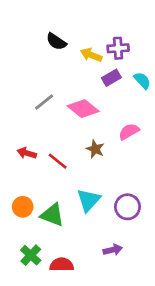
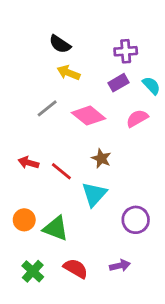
yellow arrow: (91, 55) -> (68, 73), moved
pink semicircle: (129, 132) -> (137, 118), moved
cyan triangle: (89, 200) -> (94, 194), moved
red semicircle: (62, 265) -> (76, 268), moved, turned 30

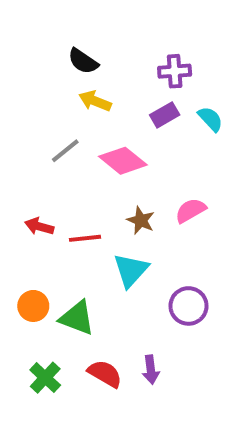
pink semicircle: (137, 118) -> (190, 210), moved
red line: (61, 171) -> (85, 238), turned -45
purple arrow: (120, 266) -> (151, 370), moved, turned 96

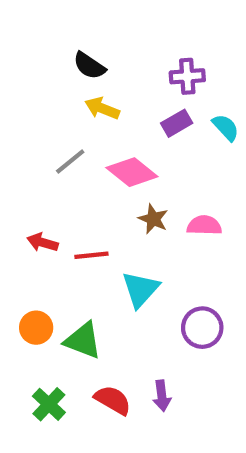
pink semicircle: (190, 210) -> (204, 225), turned 32
brown star: (141, 220) -> (153, 219), moved

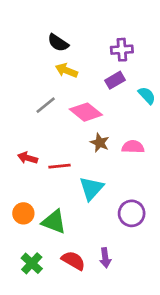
cyan semicircle: (226, 127) -> (147, 95), moved

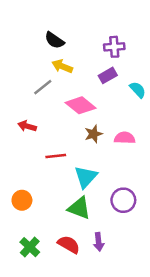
gray line: (46, 105) -> (43, 87), moved
brown star: (100, 143) -> (93, 134), turned 30
red arrow: (28, 158) -> (27, 126), moved
green triangle: (54, 222) -> (79, 208), moved

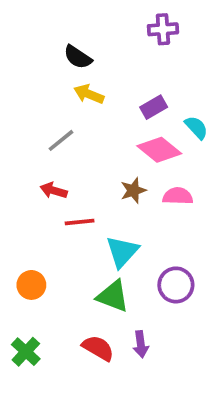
purple cross: (114, 47) -> (163, 29), moved
gray line: (43, 87) -> (61, 140), moved
pink diamond: (80, 105) -> (159, 150), moved
red arrow: (27, 126) -> (54, 190), moved
green cross: (30, 247) -> (26, 352), moved

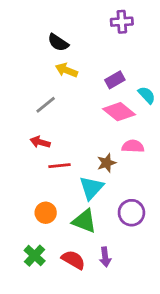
brown star: (133, 190) -> (107, 163), moved
orange circle: (31, 285) -> (46, 213), moved
green cross: (26, 352) -> (35, 256), moved

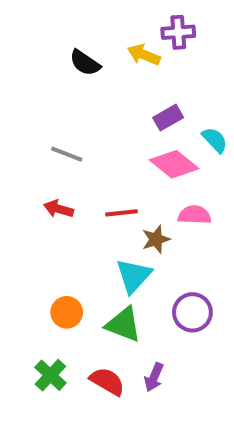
yellow arrow: (66, 70) -> (144, 55), moved
gray line: (46, 105) -> (67, 154), turned 60
red line: (60, 166) -> (121, 213), moved
purple arrow: (105, 257) -> (154, 377), turned 30

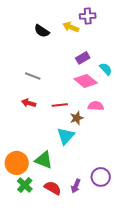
orange circle: (67, 312) -> (17, 163), moved, size x1.5
purple circle: (192, 312) -> (101, 177), moved
green triangle: (123, 325) -> (44, 160), moved

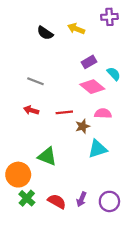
purple cross: (88, 16) -> (109, 17), moved
cyan triangle: (66, 136) -> (98, 149), moved, turned 30
green triangle: (44, 160) -> (47, 156), moved
purple circle: (101, 177) -> (109, 201), moved

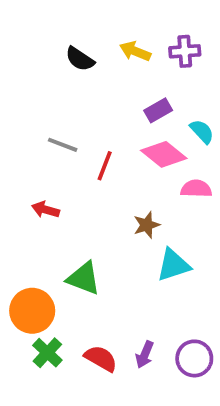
purple cross: (109, 17) -> (185, 51), moved
red arrow: (31, 110) -> (45, 210), moved
red line: (64, 112) -> (105, 166), moved, turned -63
pink semicircle: (103, 113) -> (196, 189), moved

